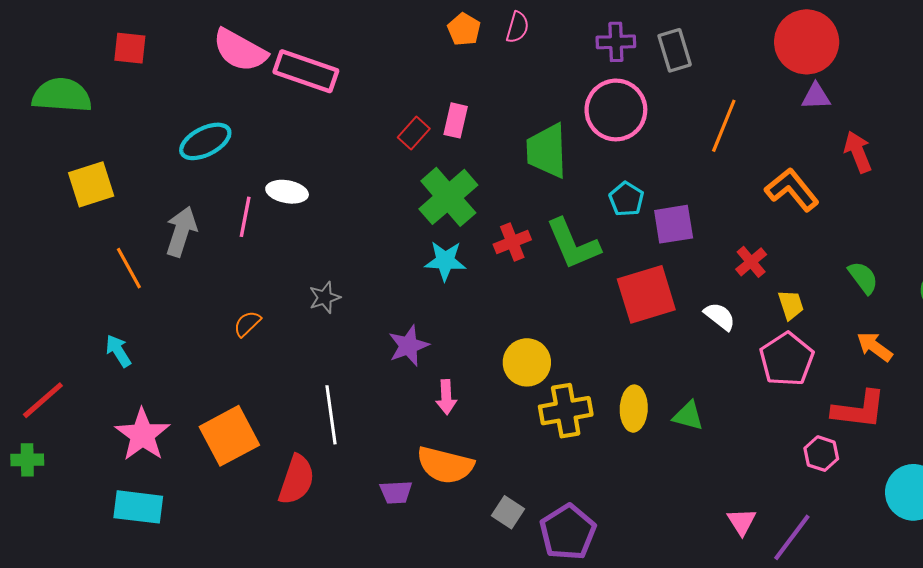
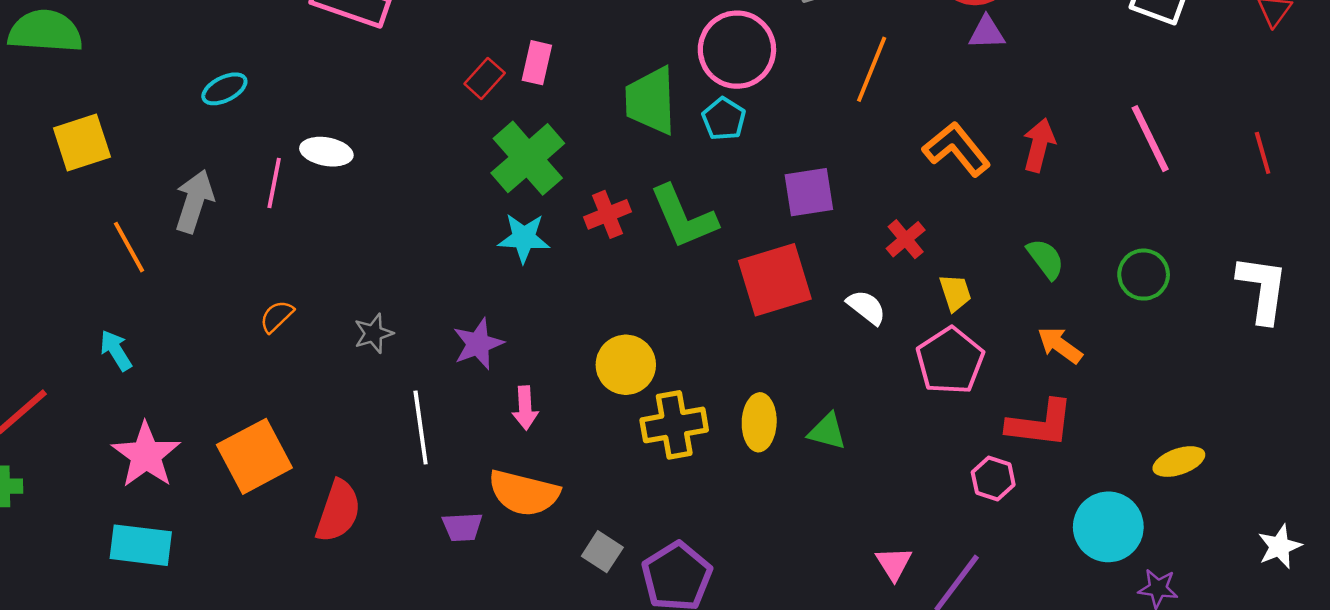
cyan ellipse: (205, 141) -> (224, 89), size x0.7
red arrow: (858, 152) -> (1039, 145), moved, turned 36
cyan pentagon: (626, 199) -> (724, 119), moved
gray star: (325, 297) -> (373, 333), moved
white line: (331, 415) -> (421, 428), moved

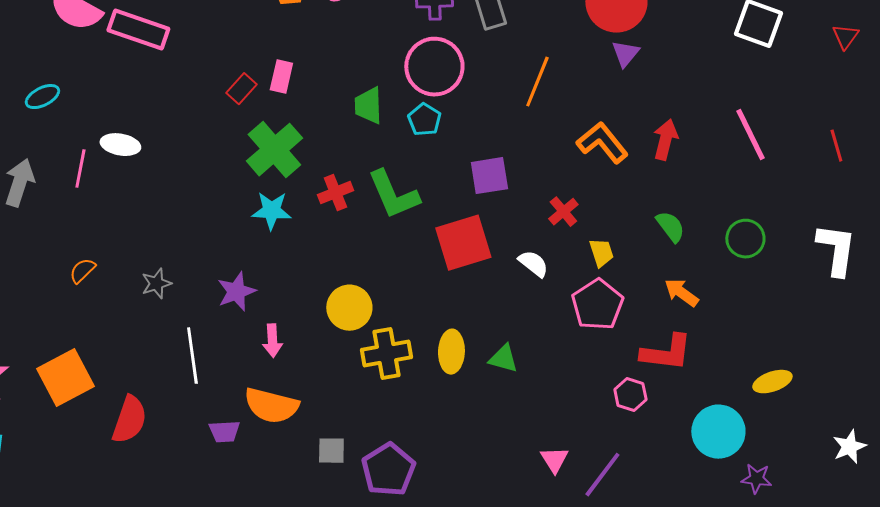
purple triangle: (987, 33) -> (625, 54), turned -48
green trapezoid: (651, 101) -> (368, 106), size x0.7
gray square: (602, 552) -> (331, 451), turned -32

